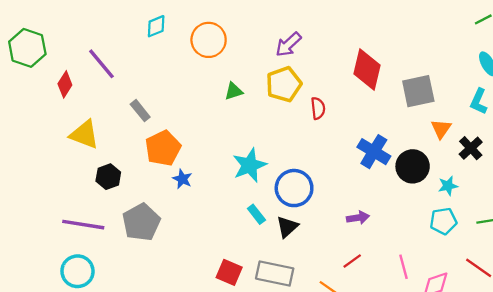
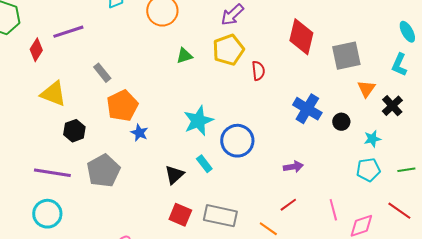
purple line: (101, 64) -> (68, 32), turned -68
black circle: (413, 166) -> (341, 122), size x0.6
black triangle: (287, 227) -> (174, 175), moved

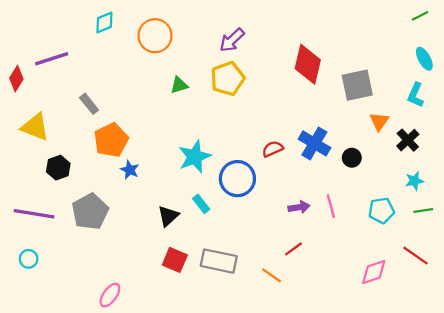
red semicircle: (258, 71) -> (273, 149), moved, turned -108
cyan star: (372, 139) -> (414, 181), moved
pink line: (333, 210) -> (331, 206), moved
cyan circle: (47, 214) -> (29, 259), size x0.6

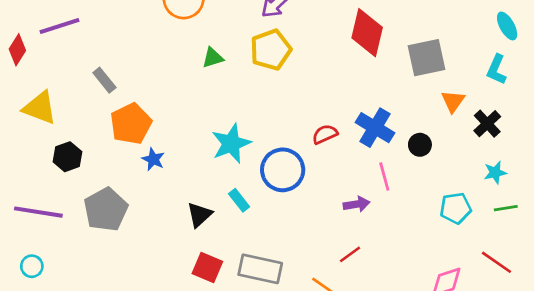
pink line: (331, 206) -> (384, 176), moved

